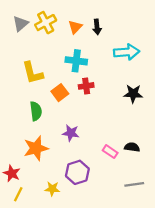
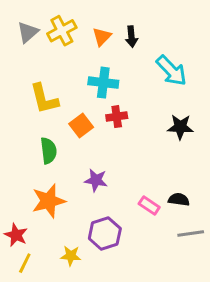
cyan arrow: (127, 52) -> (171, 71), turned 50
gray line: (134, 184) -> (191, 234), moved

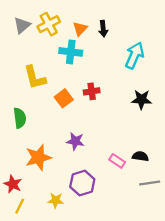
cyan arrow: (171, 71) -> (135, 55), turned -112
cyan cross: (103, 83) -> (71, 52), moved
green semicircle: (49, 151) -> (20, 118), moved

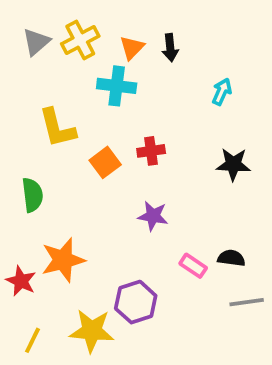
cyan arrow: (135, 55) -> (222, 92), size x0.6
purple star: (75, 141) -> (153, 216), moved
red star: (13, 184) -> (21, 281), moved
yellow star: (56, 200) -> (92, 331), size x1.6

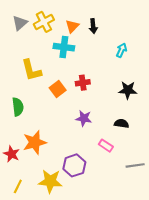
black semicircle: (231, 258) -> (121, 124), moved

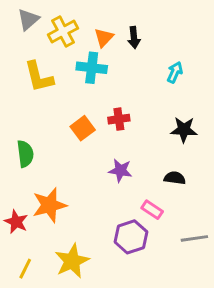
gray triangle: (20, 23) -> (28, 19), moved
yellow L-shape: (31, 70) -> (39, 77), moved
purple hexagon: (74, 165) -> (131, 237), moved
yellow star: (50, 181) -> (72, 261), turned -30

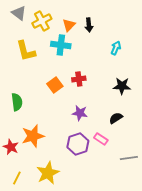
gray triangle: (28, 19) -> (19, 13), turned -42
black semicircle: (175, 178) -> (116, 118), turned -40
purple hexagon: (131, 237) -> (78, 144), moved

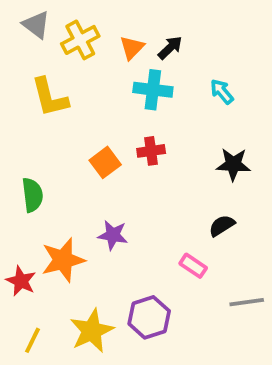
black arrow: (89, 25) -> (170, 48), turned -128
cyan cross: (61, 45) -> (153, 90), moved
cyan arrow: (116, 48) -> (222, 92), turned -64
purple star: (80, 113) -> (113, 235), moved
purple hexagon: (78, 144) -> (149, 317), moved

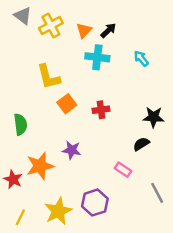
yellow L-shape: (50, 97) -> (48, 77), moved
red cross: (151, 151) -> (101, 110), moved
black star: (233, 164) -> (153, 117), moved
gray line: (247, 302) -> (157, 193), turned 70

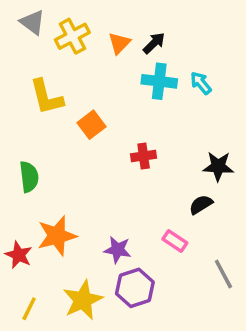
cyan cross: (97, 57) -> (159, 81), moved
yellow L-shape: (48, 77) -> (46, 97), moved
orange square: (67, 104) -> (92, 125), moved
purple star: (72, 150) -> (118, 250), moved

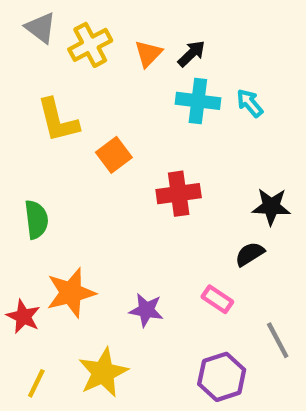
red cross: (144, 156) -> (179, 194), size x1.4
purple hexagon: (135, 288) -> (222, 377), moved

